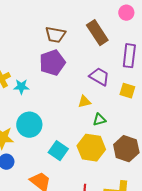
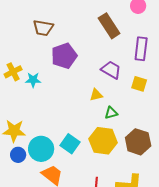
brown trapezoid: (55, 35) -> (43, 28), moved
cyan circle: (29, 125) -> (41, 149), moved

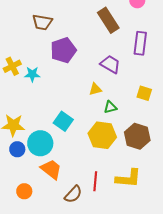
yellow square: (139, 84) -> (144, 93), moved
cyan square: (70, 144) -> (63, 121), moved

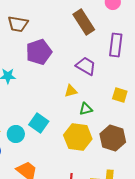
cyan circle: (40, 143) -> (16, 134), moved, size x0.7

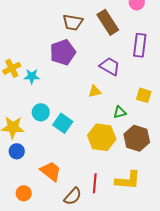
brown trapezoid: (18, 24) -> (73, 22), moved
green triangle: (86, 109) -> (120, 112), moved
cyan circle: (16, 134) -> (41, 112), moved

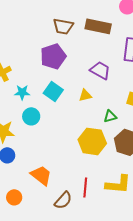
brown rectangle: (108, 22) -> (98, 26), turned -45
cyan star: (32, 76) -> (22, 92), moved
cyan square: (63, 123) -> (53, 91), moved

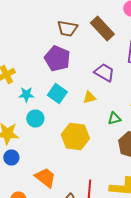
brown rectangle: (98, 26) -> (102, 28), turned 35
purple pentagon: (53, 56) -> (57, 58), turned -30
yellow hexagon: (92, 141) -> (75, 136), moved

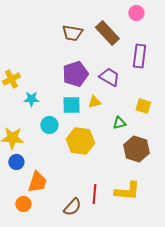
purple pentagon: (57, 58) -> (75, 74), moved, turned 30
cyan square: (57, 94) -> (71, 105), moved, turned -36
cyan circle: (35, 118) -> (49, 125), moved
orange trapezoid: (45, 178) -> (37, 182), moved, turned 70

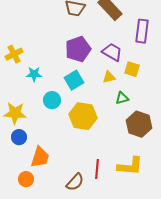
yellow triangle: (94, 102) -> (109, 77), moved
cyan square: (71, 105) -> (74, 80), turned -30
yellow square: (143, 106) -> (132, 69), moved

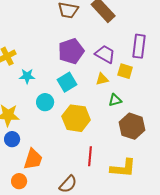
purple rectangle: (142, 31) -> (139, 46), moved
red line: (97, 169) -> (90, 156), moved

